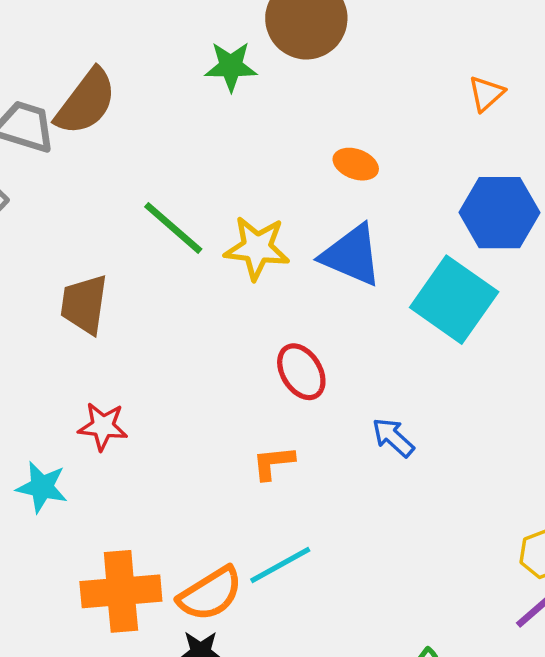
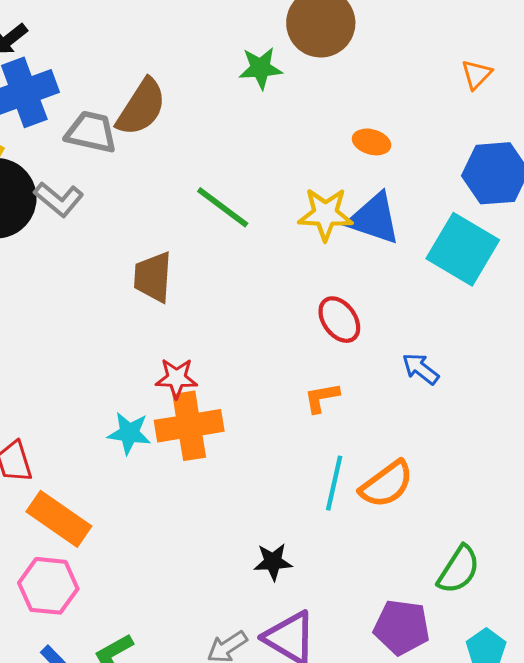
yellow star: (257, 248) -> (325, 214), moved
cyan line: (280, 565) -> (334, 483), turned -44
orange cross: (121, 591) -> (189, 426), moved
orange semicircle: (210, 594) -> (387, 484), moved

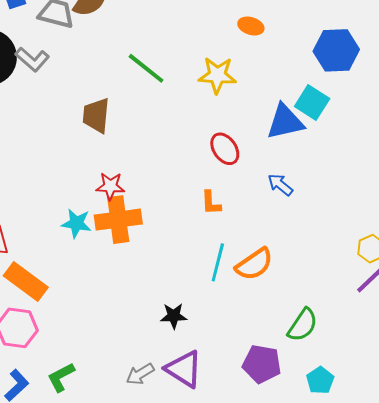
blue triangle: (374, 219) -> (285, 122), moved, turned -33
cyan square: (463, 249) -> (312, 102), size x0.7
orange L-shape: (322, 398) -> (211, 203), turned -84

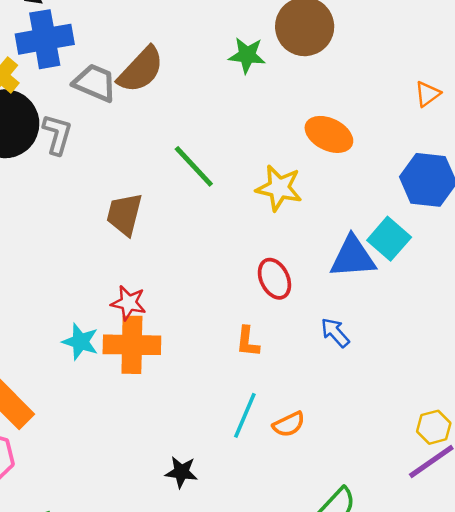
orange ellipse: (251, 26) -> (329, 134), size x1.5
gray L-shape: (32, 59) -> (57, 134), turned -124
orange semicircle: (254, 264) -> (289, 424), size x0.7

